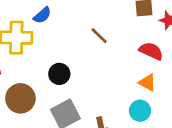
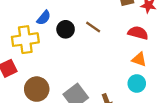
black circle: (59, 74) -> (66, 29), moved

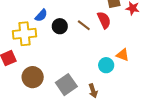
red semicircle: (138, 33) -> (104, 20), moved, turned 48
cyan circle: (137, 83) -> (106, 65), moved

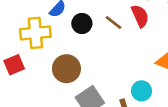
cyan circle: (106, 65) -> (142, 91), moved
brown circle: (33, 77) -> (66, 69), moved

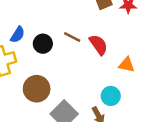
red semicircle: (140, 16) -> (98, 45), moved

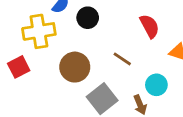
brown line: (72, 37) -> (122, 59), moved

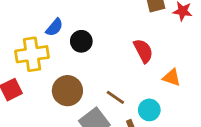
brown line: (122, 59) -> (115, 97), moved

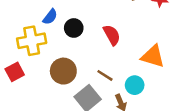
red semicircle: (143, 51) -> (112, 35), moved
orange triangle: (172, 77) -> (153, 56), size x1.5

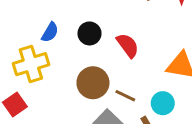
black circle: (74, 28) -> (89, 33), moved
brown circle: (63, 71) -> (93, 83), moved

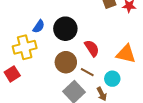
black circle: (89, 33) -> (65, 29), size x1.5
red semicircle: (128, 45) -> (92, 48), moved

